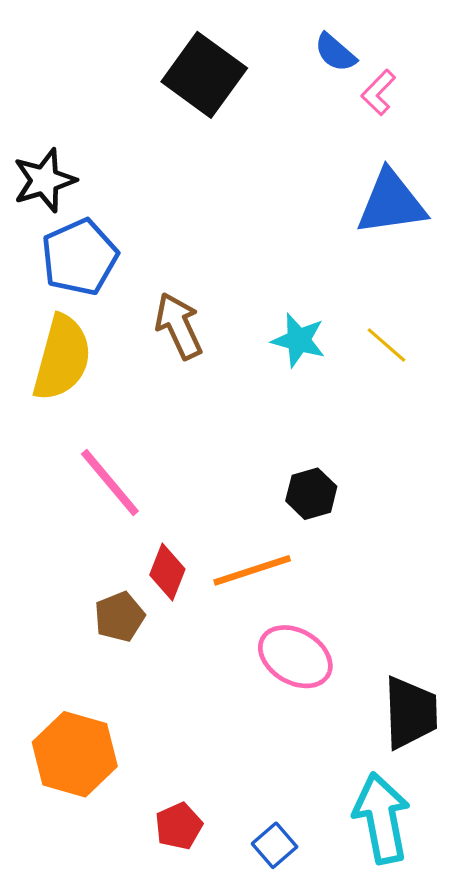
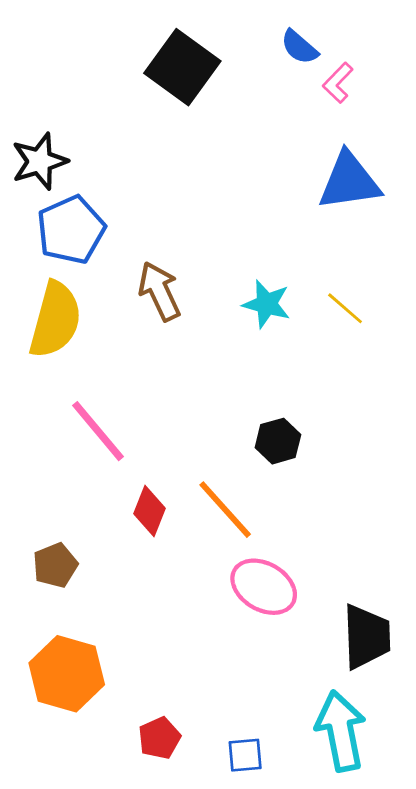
orange line: (252, 570) -> (225, 510), turned 66
brown pentagon: (120, 617) -> (55, 565), moved
blue square: (275, 845) -> (245, 755), turned 36

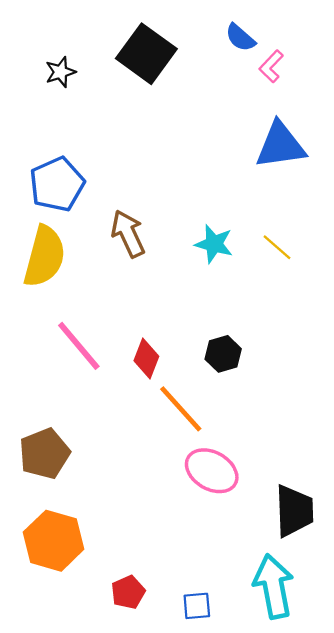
black star: (40, 161) -> (60, 72), moved, size x0.7
red diamond: (149, 511) -> (146, 358), moved
brown pentagon: (55, 565) -> (44, 454), size x1.4

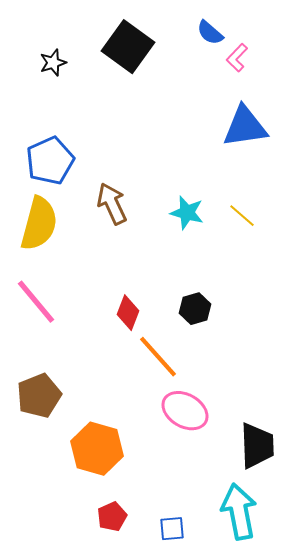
pink line: (79, 346) -> (36, 302), moved
orange hexagon: (54, 541) -> (97, 449), moved

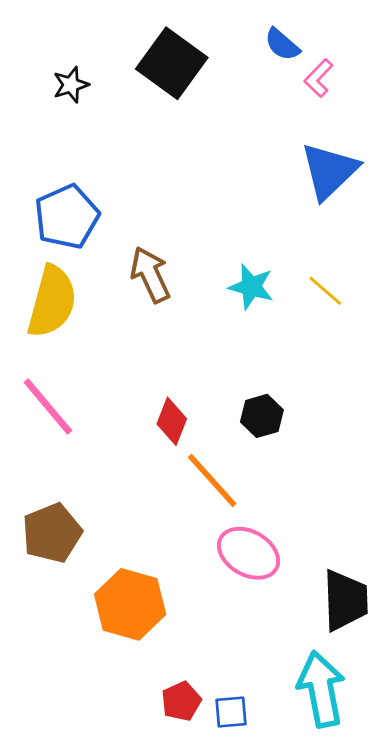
blue triangle: (245, 127) -> (329, 171), turned -36
red pentagon: (112, 517) -> (181, 701), moved

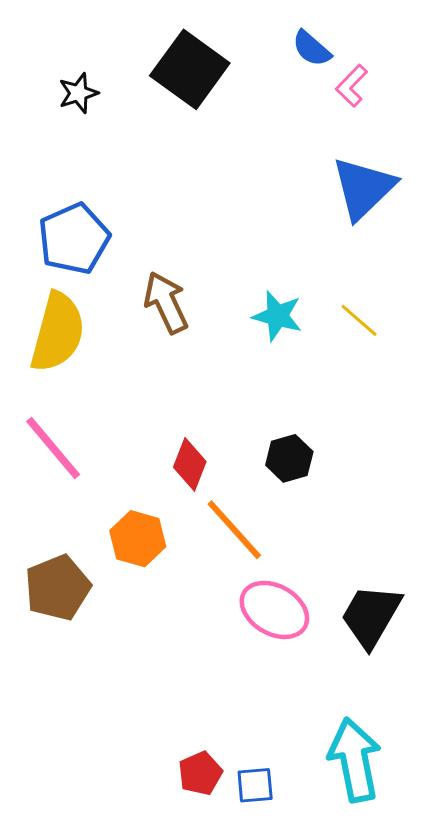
black trapezoid: (345, 600) -> (371, 616), moved, turned -148
orange hexagon: (130, 604) -> (138, 539), moved, size x0.7

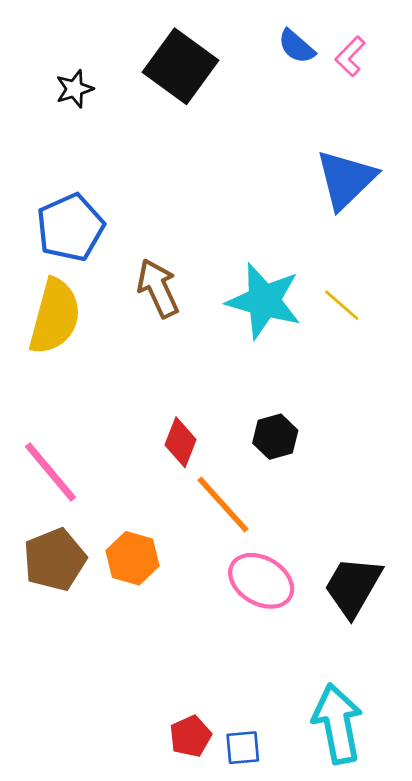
pink L-shape: (352, 86) -> (350, 56), moved
cyan star: (277, 316) -> (264, 301), size x1.6
pink line: (53, 448) -> (50, 472), moved
orange hexagon: (138, 539) -> (132, 558), moved

